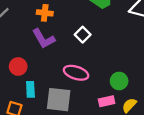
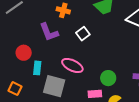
orange cross: (45, 13) -> (63, 10), moved
cyan rectangle: (30, 89) -> (37, 68), moved

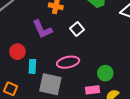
pink ellipse: (72, 65) -> (68, 62), turned -35

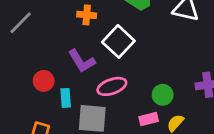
purple L-shape: (42, 29) -> (82, 61), moved
white square: (77, 29) -> (118, 41), size x1.6

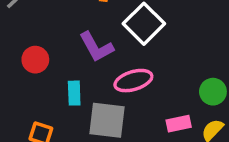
red circle: (44, 81) -> (35, 60), moved
green circle: (163, 95) -> (213, 92), moved

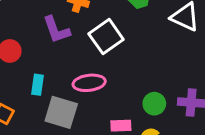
purple L-shape: (96, 47) -> (56, 30), moved

